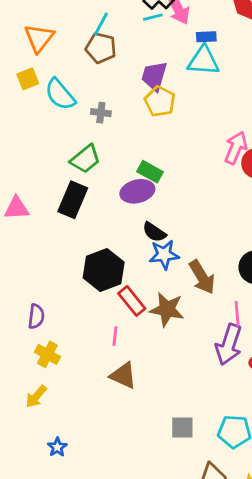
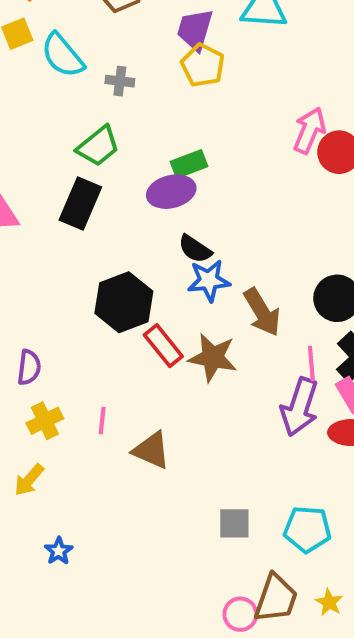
green rectangle: (150, 172) -> (189, 164), turned -50
pink line: (115, 336) -> (102, 421), moved
yellow cross: (47, 354) -> (45, 421), turned 35

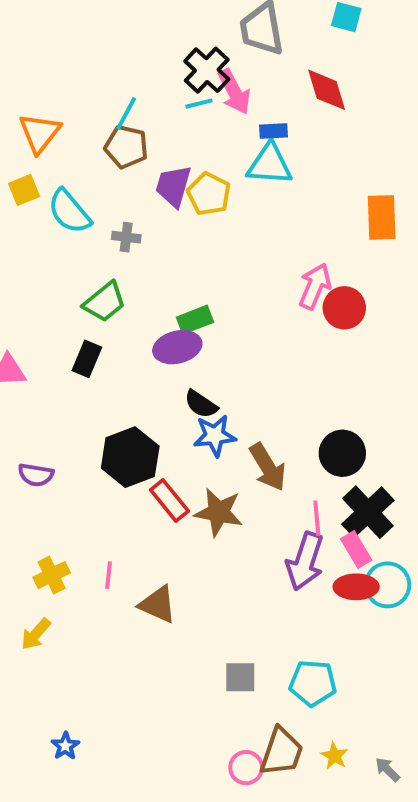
purple trapezoid: (195, 30) -> (173, 186), moved
yellow pentagon: (203, 65) -> (209, 194), moved
black rectangle: (80, 203) -> (87, 359), size x0.7
purple semicircle: (29, 367) -> (36, 475), moved, turned 92
blue star: (59, 551) -> (65, 746), moved

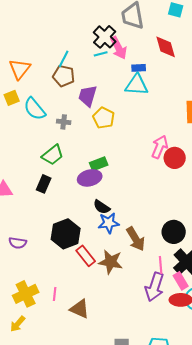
yellow pentagon: (209, 194) -> (104, 118), moved
yellow cross: (52, 575) -> (26, 294), size x1.4

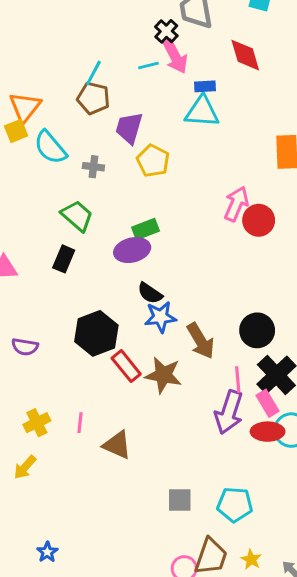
black cross: (105, 37) -> (166, 31), moved, size x0.7
orange triangle: (20, 69) -> (25, 107), moved
green trapezoid: (53, 155) -> (77, 216), turned -100
yellow cross: (26, 294) -> (37, 423), size x0.7

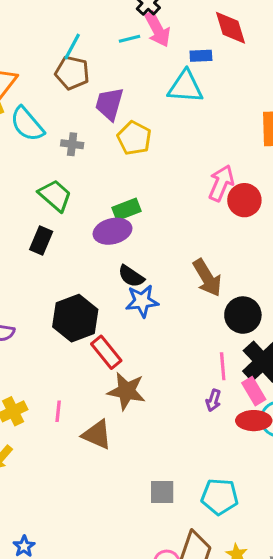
blue rectangle: (205, 86) -> (201, 56), moved
brown arrow: (201, 341) -> (207, 278), moved
brown star: (163, 375) -> (126, 391), moved
purple arrow: (229, 412) -> (213, 400), size x0.5

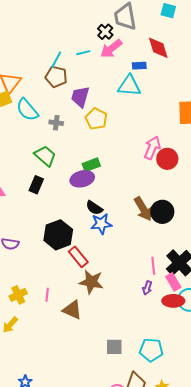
pink arrow: (158, 29) -> (111, 49), turned 80
cyan line: (130, 39) -> (83, 53), moved
black circle: (243, 315) -> (162, 212), moved

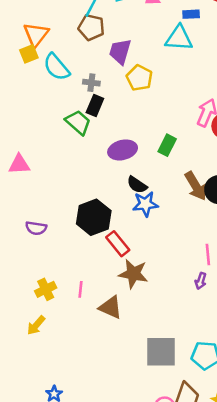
green rectangle: (91, 165) -> (167, 145), moved, turned -42
black rectangle: (36, 185) -> (95, 106), moved
gray square: (114, 347) -> (161, 352), size x1.6

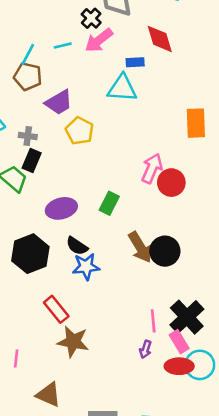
purple trapezoid: (120, 51) -> (59, 102), turned -136
black hexagon: (94, 217) -> (30, 254), moved
brown triangle: (111, 307) -> (48, 395), moved

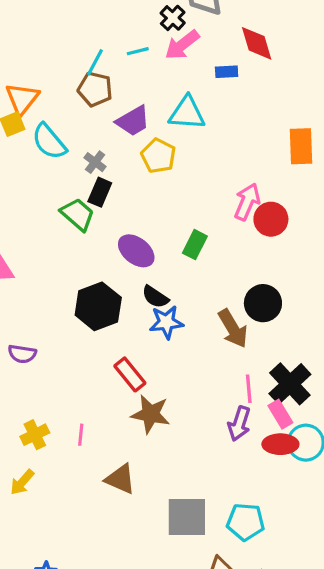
cyan triangle: (122, 88) -> (187, 113), moved
gray cross: (28, 136) -> (95, 162), turned 30
purple ellipse: (61, 208) -> (136, 251), turned 52
brown arrow: (140, 247) -> (233, 329), moved
purple arrow: (145, 349) -> (239, 424), size x1.5

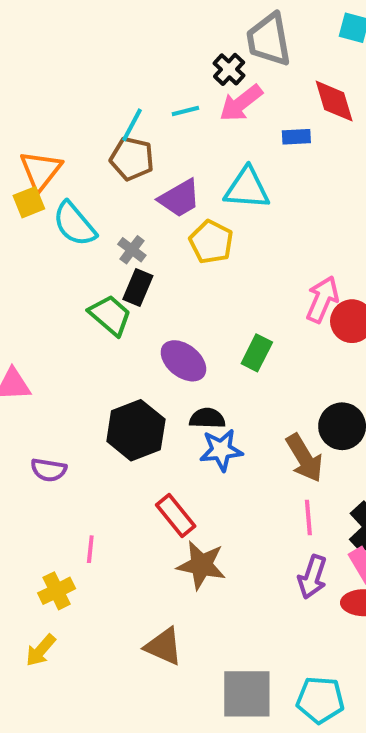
black semicircle: (155, 297) -> (207, 418), turned 148
purple semicircle: (22, 354) -> (49, 470), moved
pink line: (249, 389) -> (308, 517), moved
pink line: (81, 435) -> (90, 549), moved

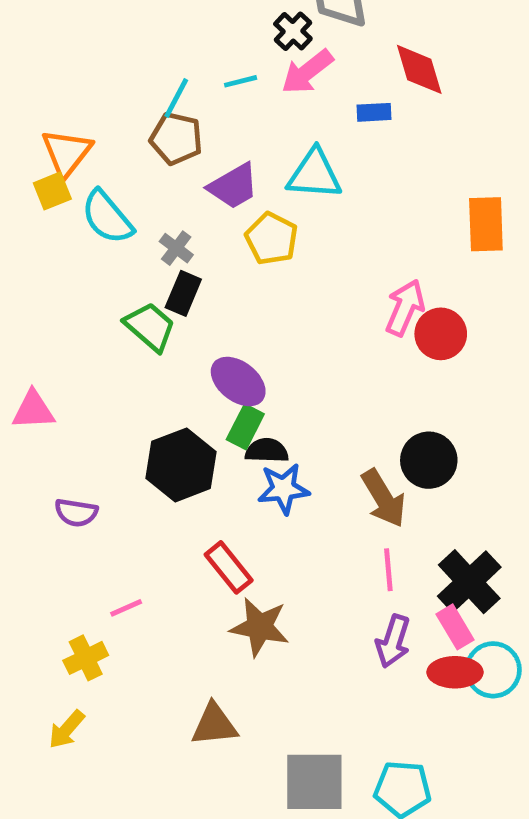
green rectangle: (257, 353) -> (245, 427), moved
pink line: (90, 549) -> (126, 608), turned 60
brown triangle: (164, 646) -> (214, 725), turned -30

